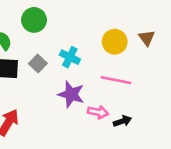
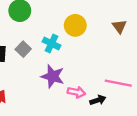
yellow circle: (115, 42) -> (75, 25), moved
pink line: (116, 80) -> (118, 83), moved

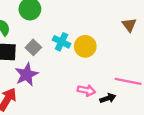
yellow circle: (75, 25) -> (85, 46), moved
purple star: (53, 76) -> (27, 75), moved, turned 30

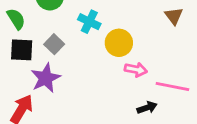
cyan cross: (62, 42) -> (89, 22), moved
pink arrow: (86, 90) -> (136, 70), moved

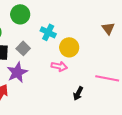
pink arrow: (136, 70) -> (59, 66), moved
black arrow: (147, 108) -> (78, 93), moved, turned 136

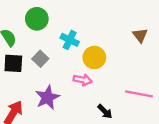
purple star: (17, 72) -> (47, 97), moved
black arrow: (78, 93) -> (105, 112), turned -72

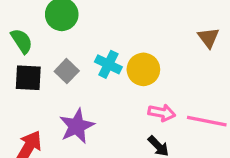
cyan cross: (70, 40) -> (108, 64), moved
pink arrow: (83, 80) -> (162, 113), moved

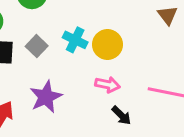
pink arrow: (162, 113) -> (107, 85), moved

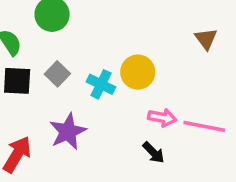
cyan cross: (75, 40) -> (101, 84), moved
pink arrow: (107, 85) -> (162, 118), moved

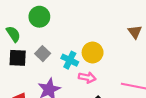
pink arrow: (162, 118) -> (87, 77), moved

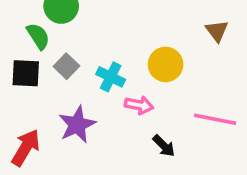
green semicircle: (13, 34) -> (38, 36), moved
yellow circle: (93, 53) -> (166, 64), moved

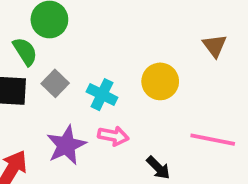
pink arrow: (139, 105) -> (113, 136), moved

